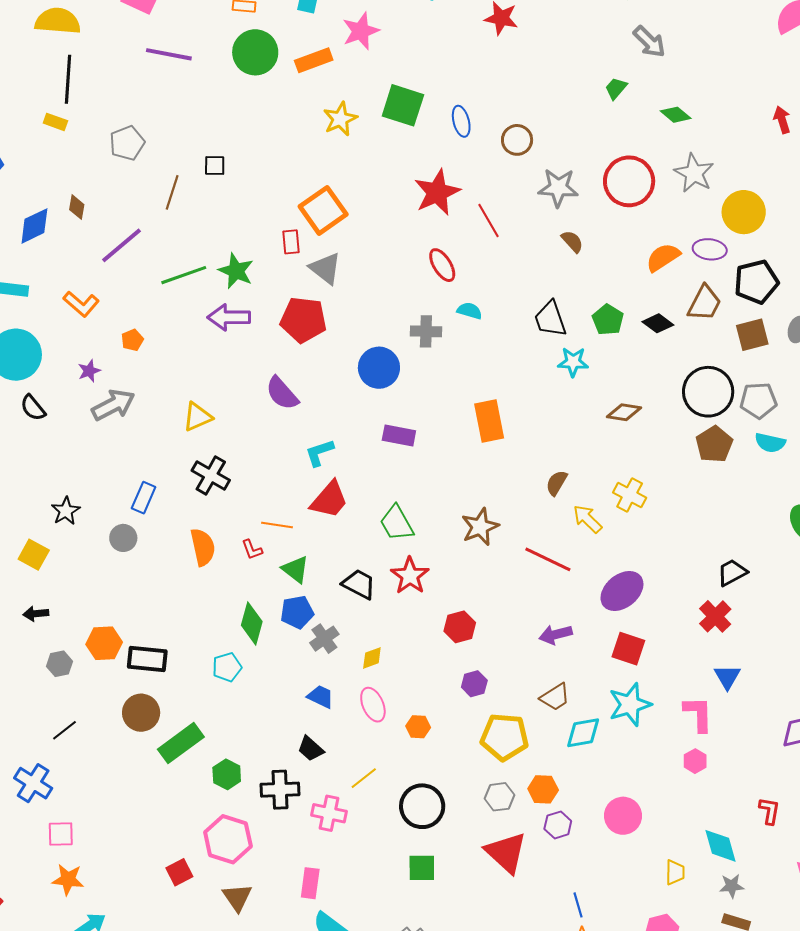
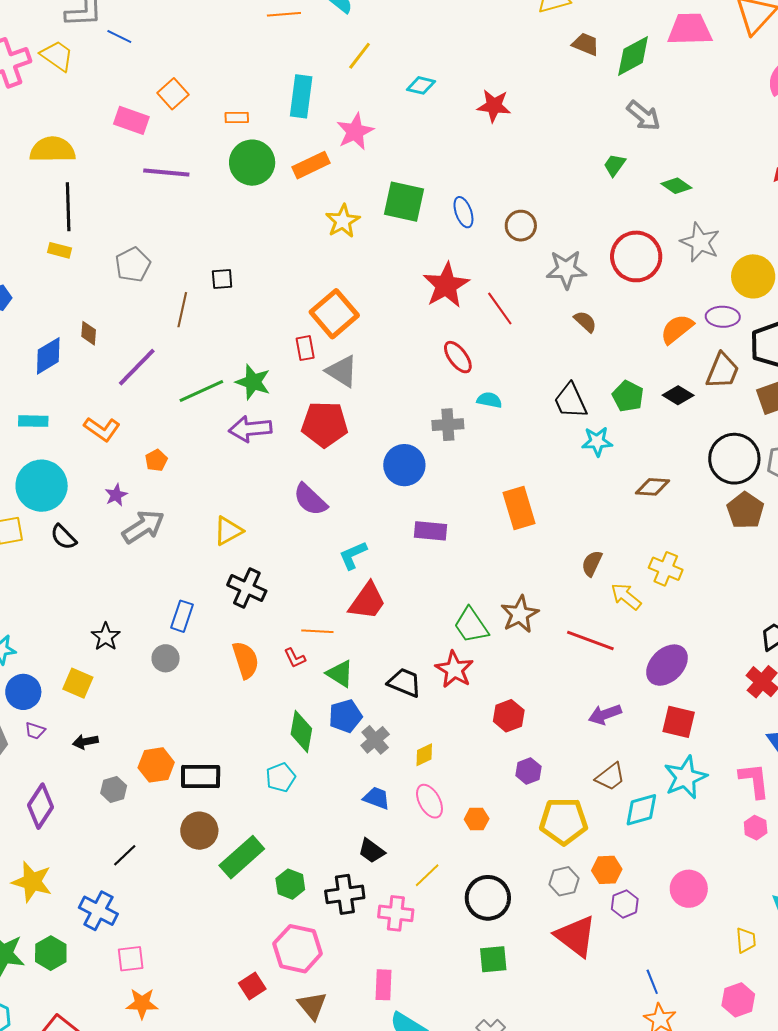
green trapezoid: (397, 523) -> (471, 625), moved

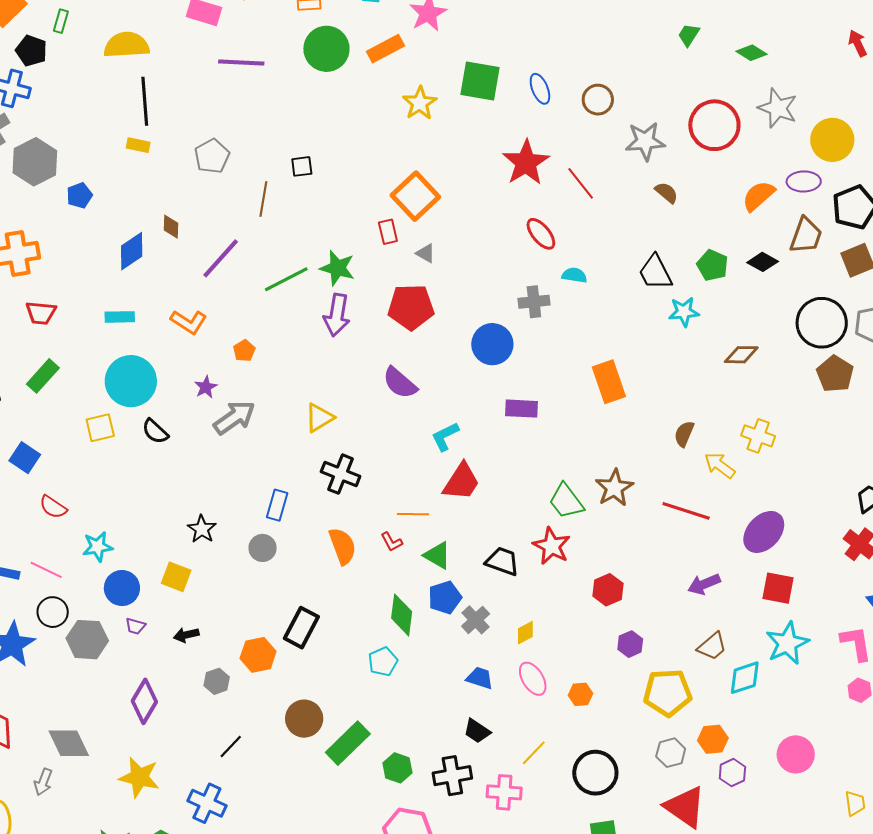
gray triangle: (342, 371) -> (426, 253), size x0.6
purple arrow: (250, 429) -> (337, 315), turned -72
black rectangle: (201, 777) -> (301, 628), moved, turned -60

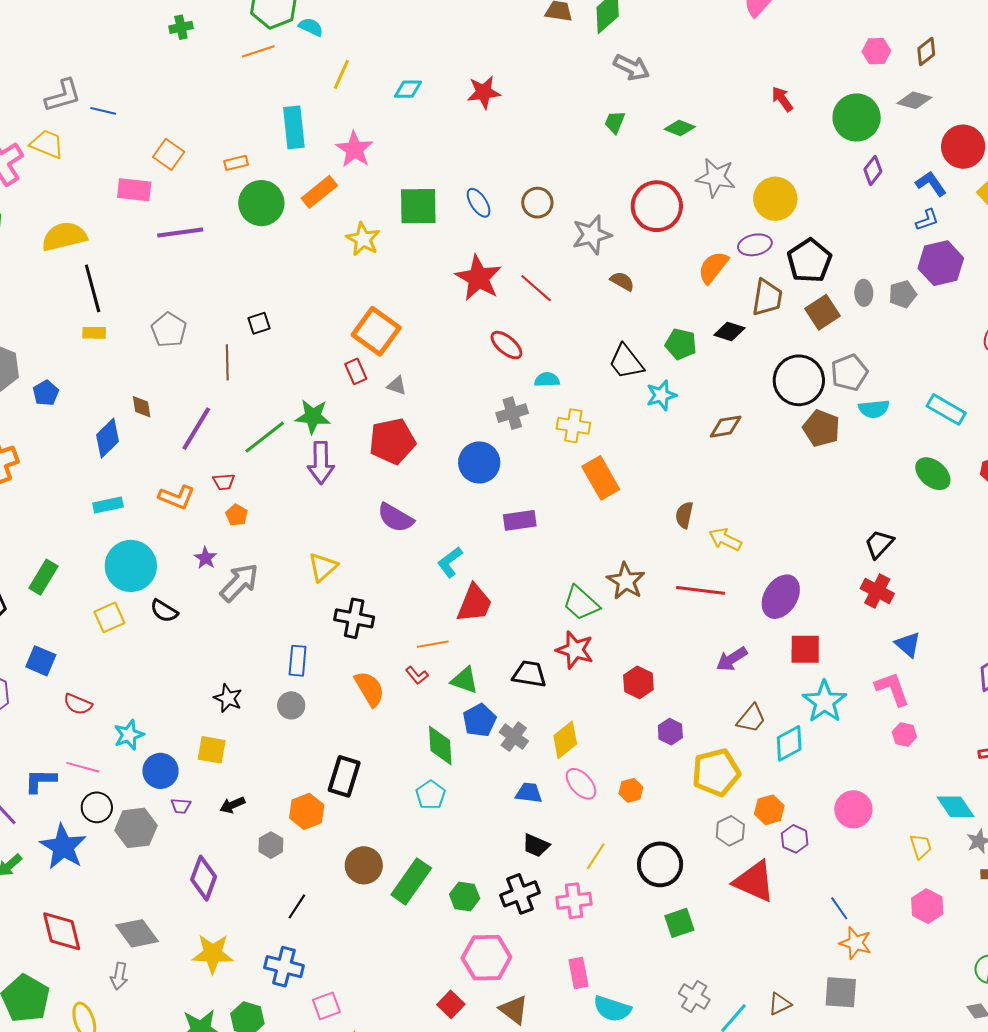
red trapezoid: (41, 313) -> (224, 482), moved, size x0.7
yellow cross: (758, 436) -> (573, 426), moved
yellow diamond: (525, 633) -> (565, 740), size x1.5

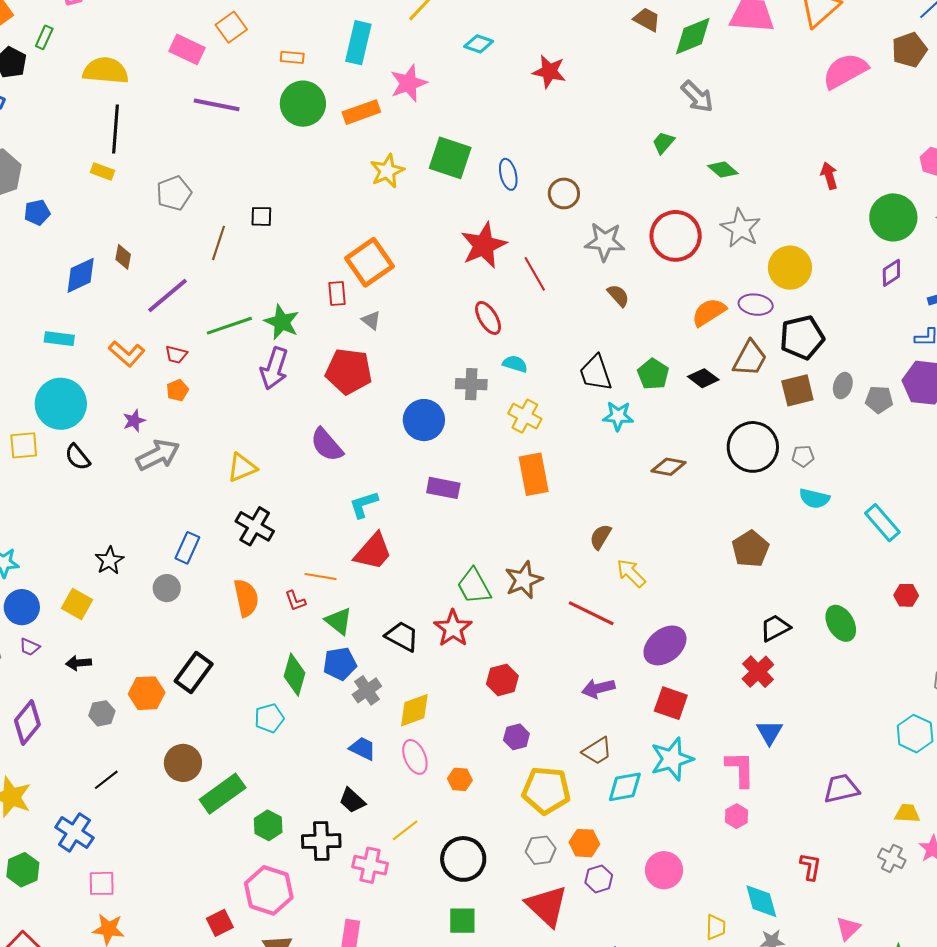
gray pentagon: (849, 373) -> (803, 456), size x0.6
brown pentagon: (821, 428) -> (750, 549), moved
green ellipse: (933, 474) -> (841, 623), moved

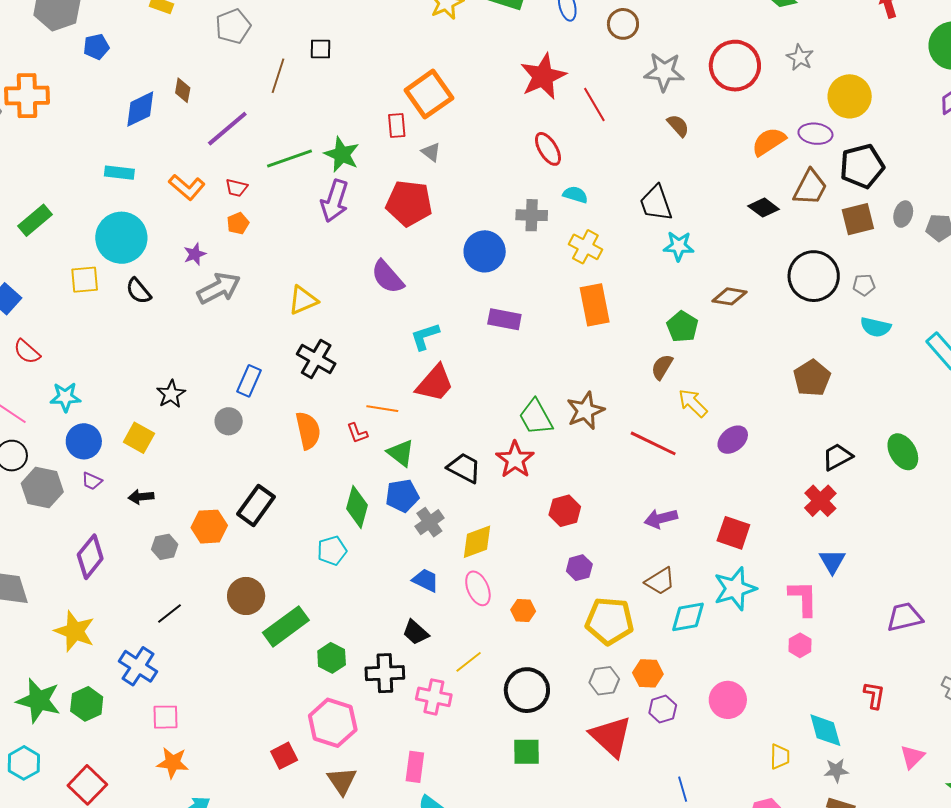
gray star: (741, 228) -> (800, 57), size x0.7
green pentagon: (653, 374) -> (682, 327), moved
purple ellipse: (665, 645) -> (733, 440), moved, size x0.7

